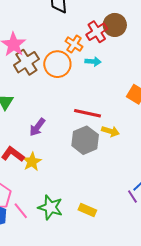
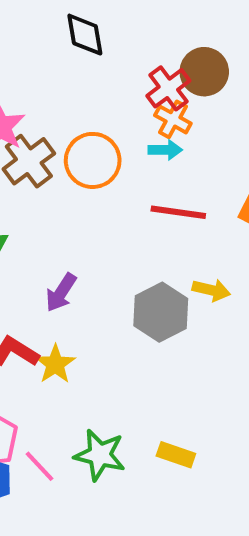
orange cross: (74, 44) -> (173, 119), moved
red line: (87, 113) -> (178, 212), moved

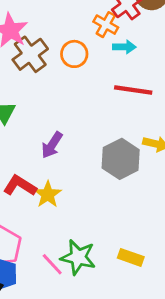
orange cross: (173, 119) -> (106, 25), moved
orange circle: (93, 160) -> (74, 54), size x0.7
pink line: (40, 466) -> (52, 264), moved

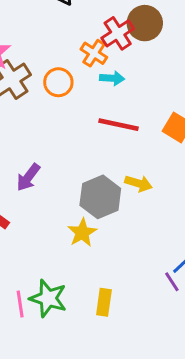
yellow star: (48, 194) -> (82, 233), moved
yellow rectangle: (131, 257) -> (104, 302), turned 75
pink line: (52, 264) -> (20, 304), turned 30

